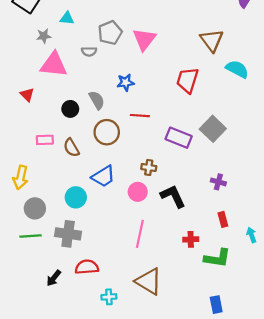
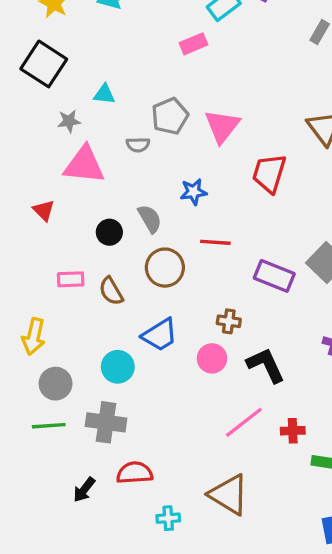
red trapezoid: (187, 80) -> (269, 173), moved
pink line: (140, 234) -> (244, 422), moved, turned 40

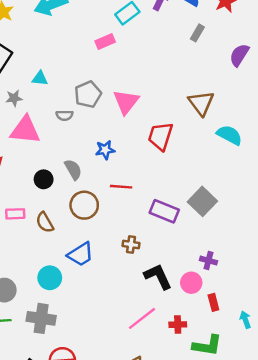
pink circle: (212, 358) -> (191, 283), moved

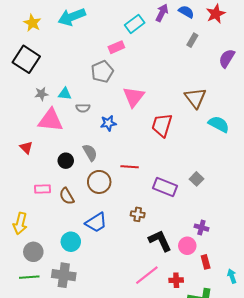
cyan triangle: (40, 78) -> (65, 94), moved
gray pentagon: (88, 94) -> (102, 72), moved
blue star: (105, 150) -> (108, 123), moved
gray square: (202, 201) -> (196, 179), size x0.6

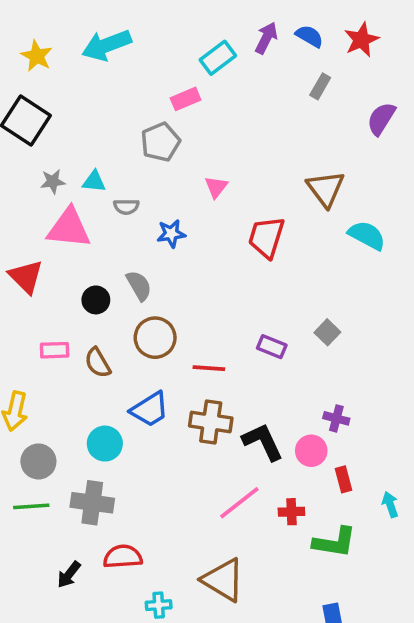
pink triangle: (134, 97) -> (216, 187), size x0.6
red triangle: (26, 147) -> (26, 277), size x1.5
red line: (130, 167) -> (209, 368), moved
purple rectangle: (165, 187) -> (272, 347), size x0.7
brown cross: (138, 214) -> (211, 422), moved, size x1.6

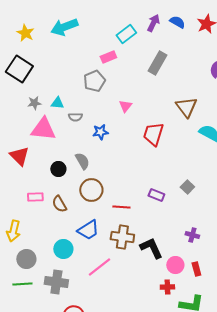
gray rectangle: (320, 86) -> (157, 63), moved, size x1.6
pink circle: (311, 451) -> (175, 265), moved
pink line: (239, 503) -> (99, 267), moved

